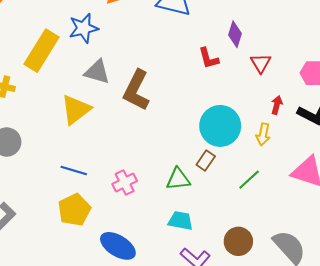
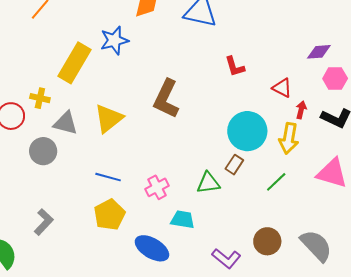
purple diamond: (235, 34) -> (319, 52), moved, turned 70
red triangle: (261, 63) -> (282, 88), moved, turned -30
gray triangle: (97, 72) -> (66, 123), moved
yellow arrow: (263, 134) -> (289, 138), size x1.4
cyan trapezoid: (181, 221) -> (183, 220), moved

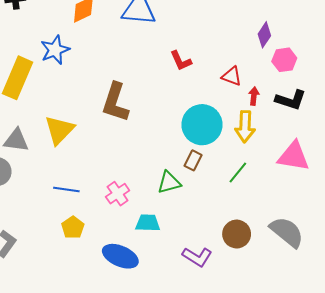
purple diamond: (319, 52) -> (264, 35), turned -45
yellow pentagon: (109, 215) -> (73, 228), size x0.7

